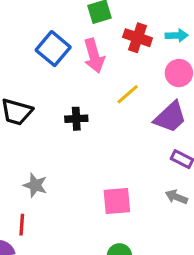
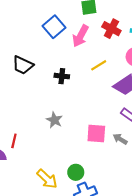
pink arrow: (94, 56) -> (80, 36), turned 35
gray star: (35, 185) -> (54, 120), moved
pink square: (117, 201) -> (96, 134), moved

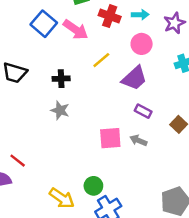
pink arrow: (80, 36) -> (76, 30), turned -75
gray star: (54, 120) -> (60, 110), moved
red line: (14, 141) -> (18, 161), turned -56

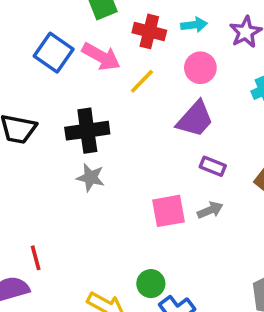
yellow line: (101, 60) -> (142, 81), moved
black cross: (61, 79) -> (87, 131), size x1.6
gray arrow: (138, 140) -> (210, 210), turned 140
red line: (18, 161) -> (36, 258), turned 42

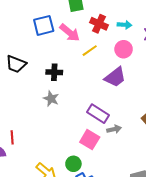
blue square: (54, 53) -> (44, 25), turned 30
black cross: (87, 131) -> (54, 72), size x0.7
purple rectangle: (213, 166) -> (98, 114), moved, size x1.5
pink square: (169, 211) -> (90, 140), moved, turned 30

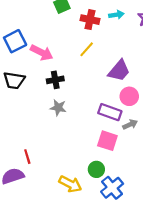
blue square: (44, 25) -> (15, 41), moved
pink arrow: (70, 33) -> (42, 53), moved
pink circle: (124, 49) -> (129, 96), moved

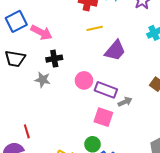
yellow line: (87, 49) -> (95, 28), moved, turned 35
pink circle: (129, 96) -> (84, 80), moved
gray star: (58, 108) -> (43, 80), moved

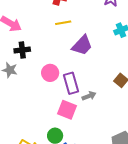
purple rectangle: (106, 90) -> (71, 83), turned 50

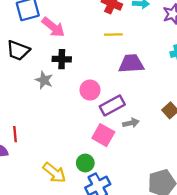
purple trapezoid: (82, 45) -> (131, 64), turned -145
purple rectangle: (71, 83) -> (112, 105), turned 70

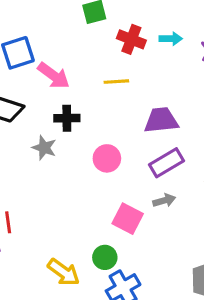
yellow line: (113, 35) -> (116, 82), moved
purple rectangle: (112, 105) -> (167, 163), moved

